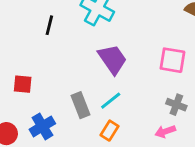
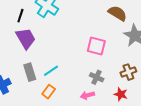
black line: (49, 25) -> (20, 16), moved
purple trapezoid: (112, 59) -> (26, 38), moved

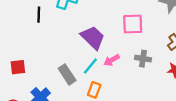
purple trapezoid: (26, 38) -> (93, 37), moved
pink arrow: (87, 95) -> (112, 60), moved

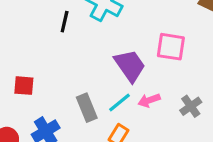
pink square: (133, 24) -> (171, 47), moved
gray cross: (143, 59) -> (191, 106), turned 35

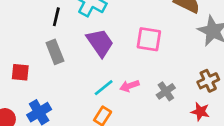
purple trapezoid: (130, 66) -> (100, 43), moved
gray rectangle: (87, 108) -> (55, 52), moved

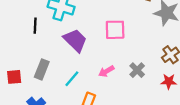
gray rectangle: (55, 52) -> (42, 69), moved, turned 54
cyan line: (104, 88) -> (72, 79), moved

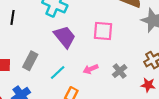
black line: (35, 26) -> (12, 17), moved

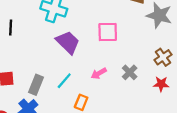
gray rectangle: (30, 61) -> (36, 85), moved

